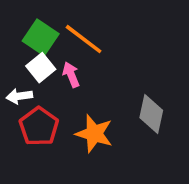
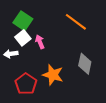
orange line: (84, 39) -> (76, 22), moved
red pentagon: (39, 126) -> (26, 84), moved

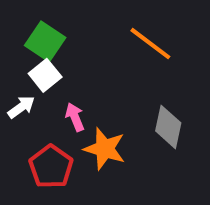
pink arrow: (40, 42) -> (75, 117), moved
white arrow: (11, 54) -> (21, 107), turned 152

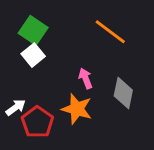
white arrow: (21, 107) -> (16, 107), moved
pink arrow: (75, 117) -> (86, 78), moved

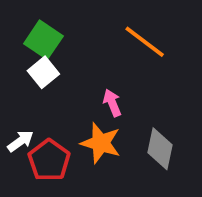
gray diamond: (123, 93) -> (160, 149), moved

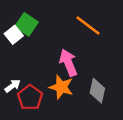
white square: (43, 72) -> (14, 35), moved
pink arrow: (112, 103) -> (68, 63), size x1.6

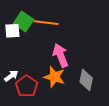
orange line: (88, 26) -> (46, 23), moved, turned -30
white square: (14, 35) -> (12, 31), turned 35

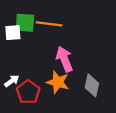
green square: (24, 22) -> (25, 23), turned -30

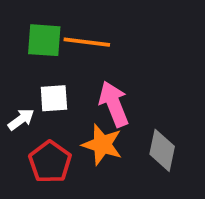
white square: (13, 33) -> (54, 98), moved
white arrow: (12, 81) -> (21, 119), moved

